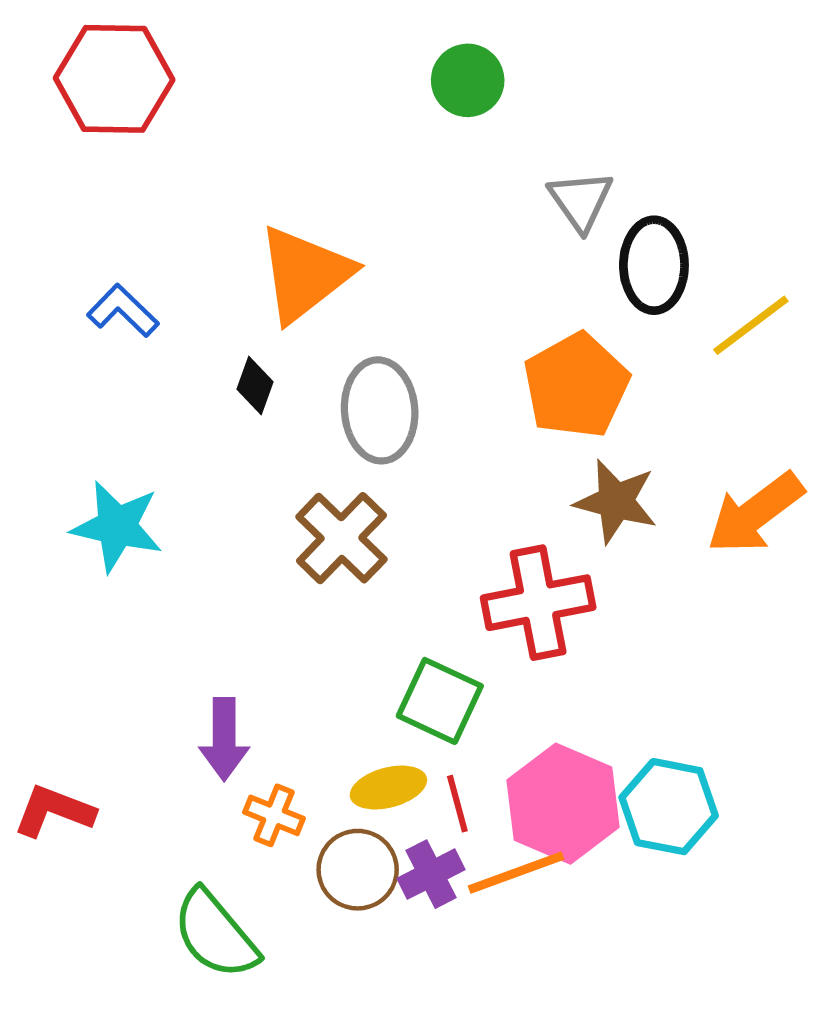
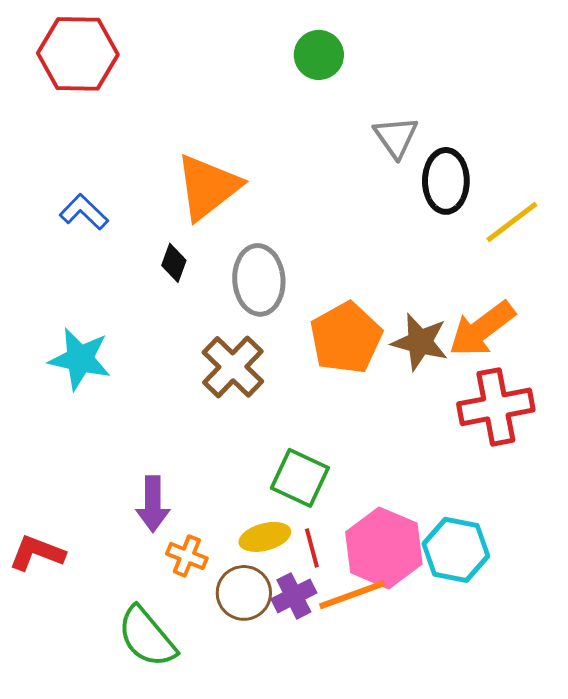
orange pentagon: (576, 386) -> (346, 338), moved
orange arrow: (755, 513) -> (482, 329), moved
red cross: (538, 603) -> (496, 407), moved

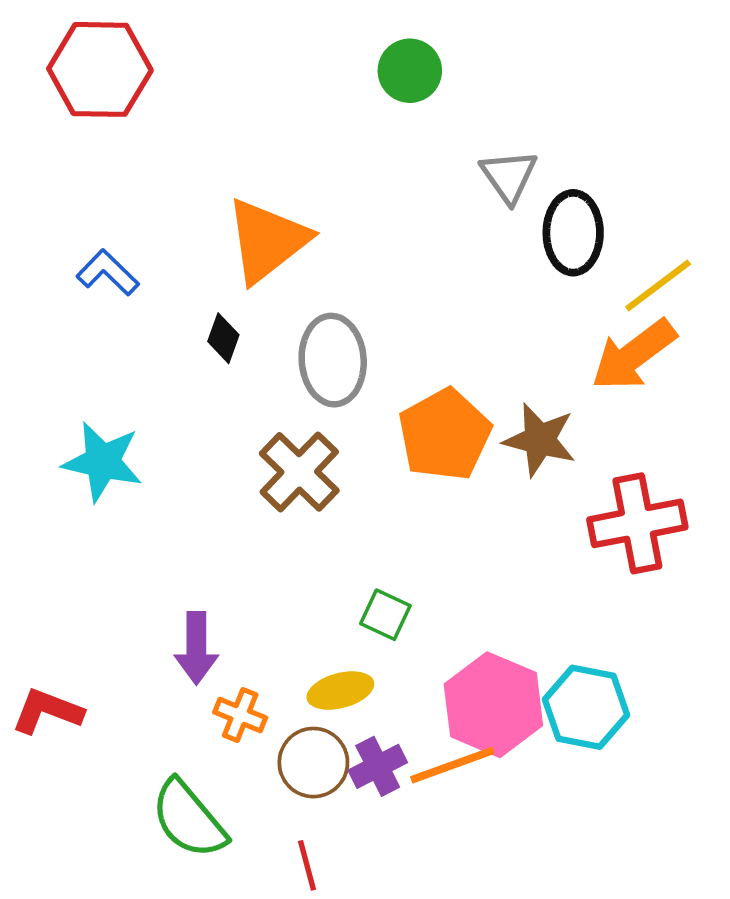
orange arrow: (482, 329) -> (634, 355), moved
green square: (300, 478) -> (385, 615), size x0.7
red line: (312, 548) -> (307, 865), moved

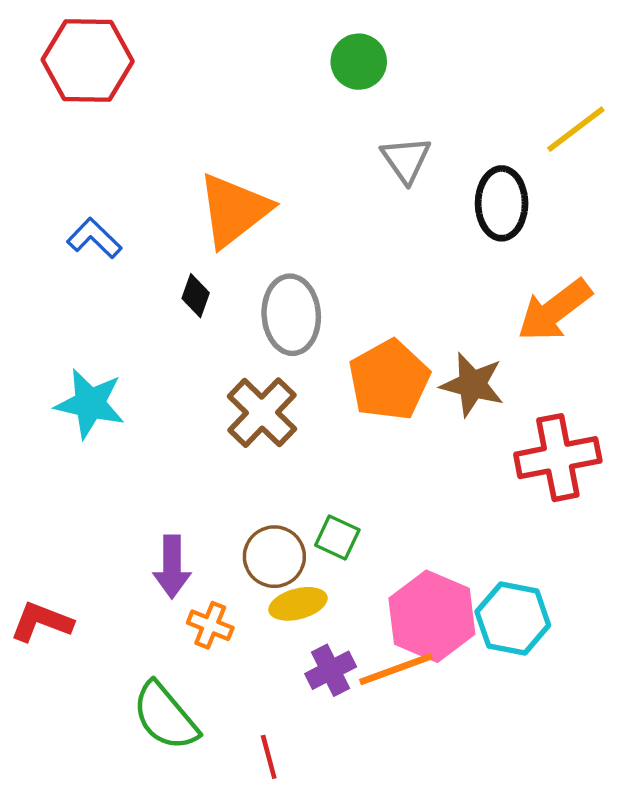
gray triangle: (509, 176) -> (406, 159), moved
yellow line: (658, 285) -> (576, 129), moved
brown circle: (313, 763) -> (274, 557), moved

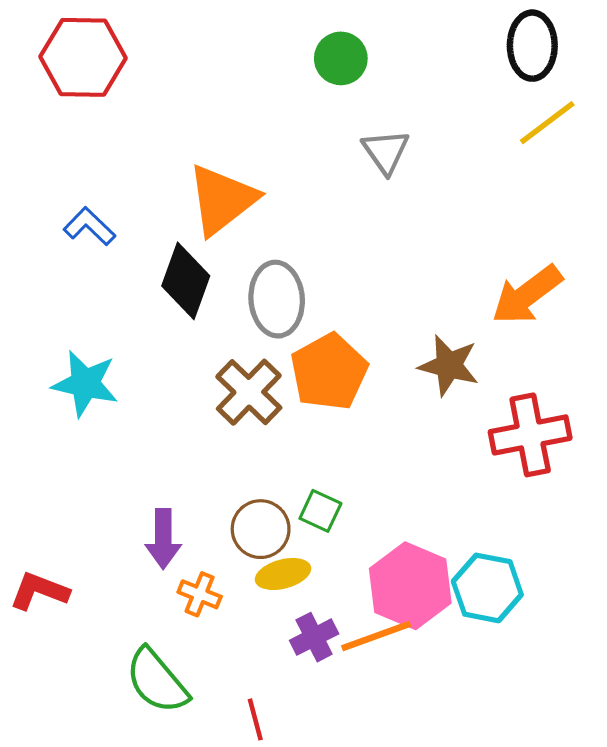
black ellipse: (502, 203) -> (532, 46), moved
black diamond: (196, 296) -> (186, 281), size x1.8
orange pentagon: (389, 380) -> (329, 372), moved

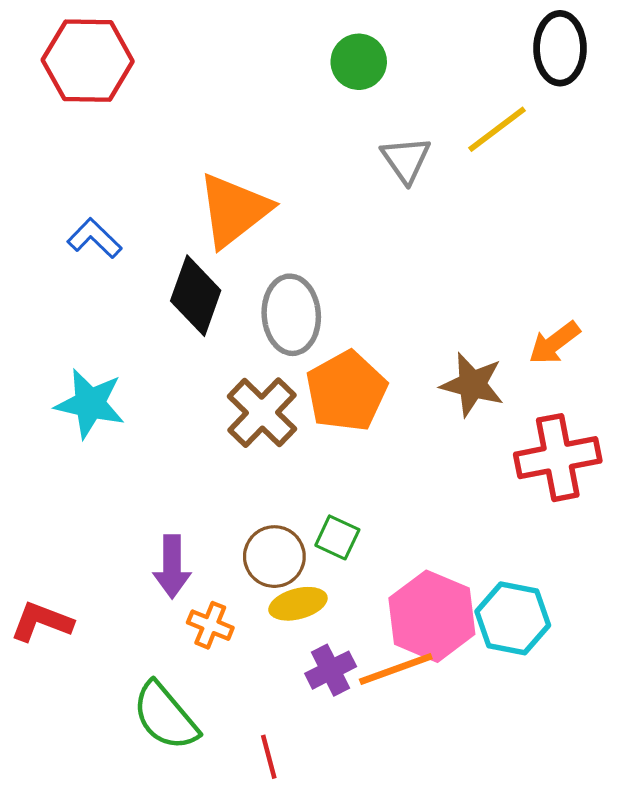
yellow line: (547, 123) -> (497, 129), moved
orange arrow: (527, 295) -> (554, 343), moved, size x0.7

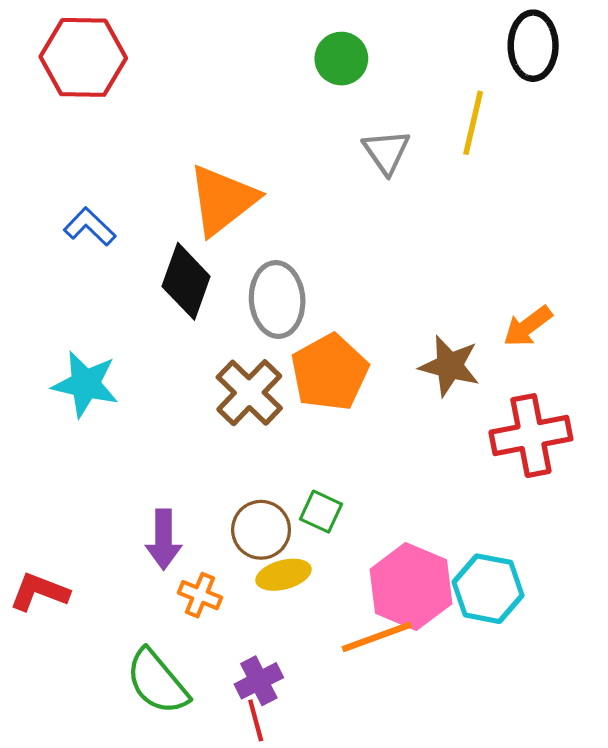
yellow line: (497, 129) -> (473, 123), turned -40
purple cross: (331, 670) -> (259, 681), moved

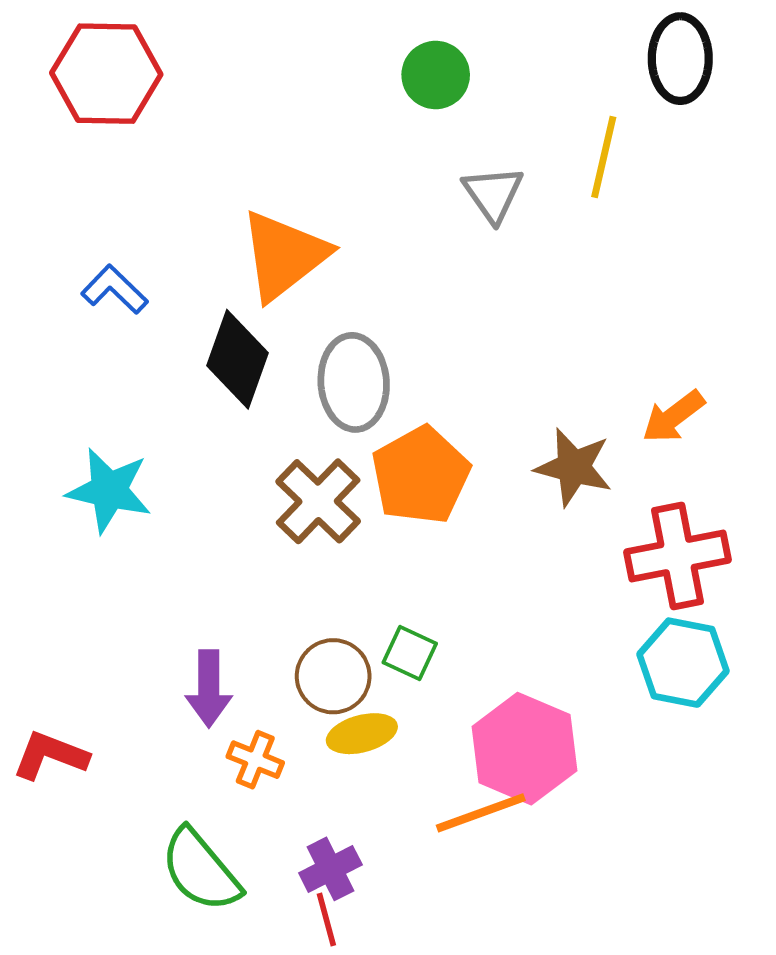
cyan hexagon: (488, 589) -> (683, 663), moved

